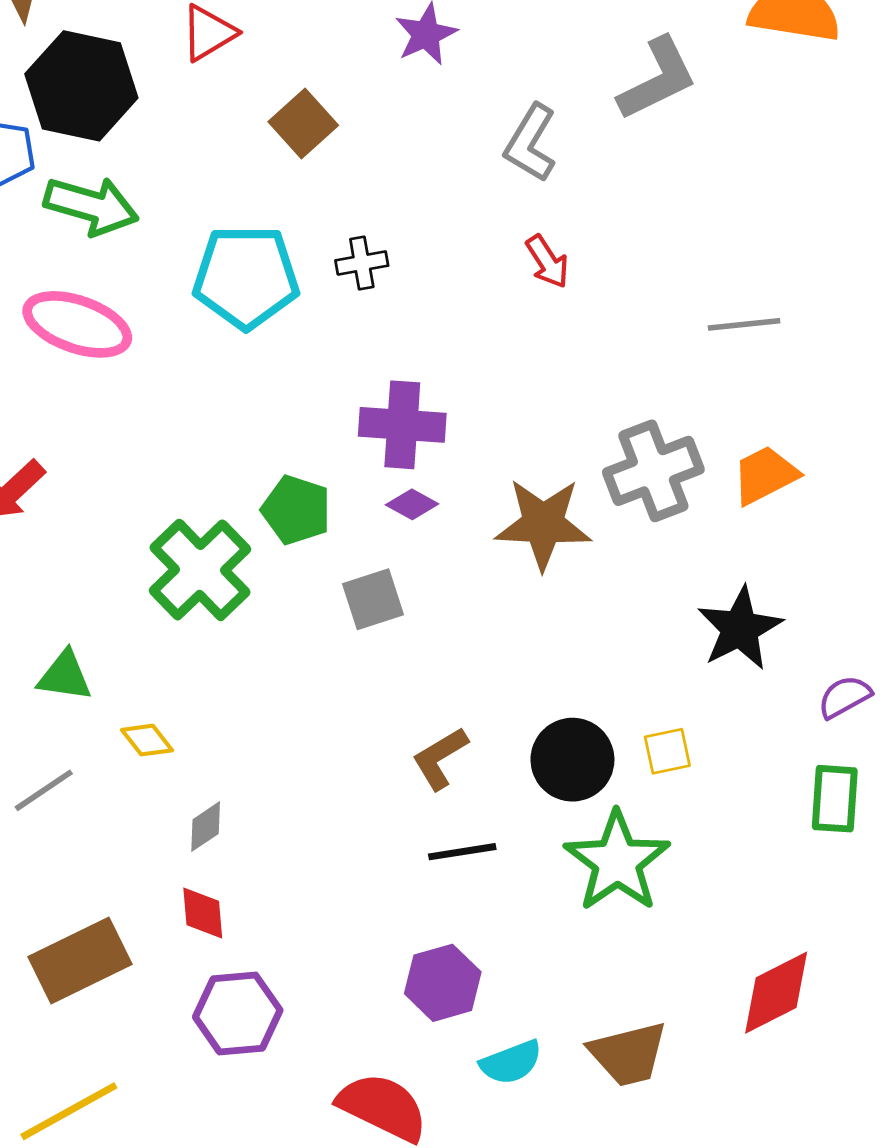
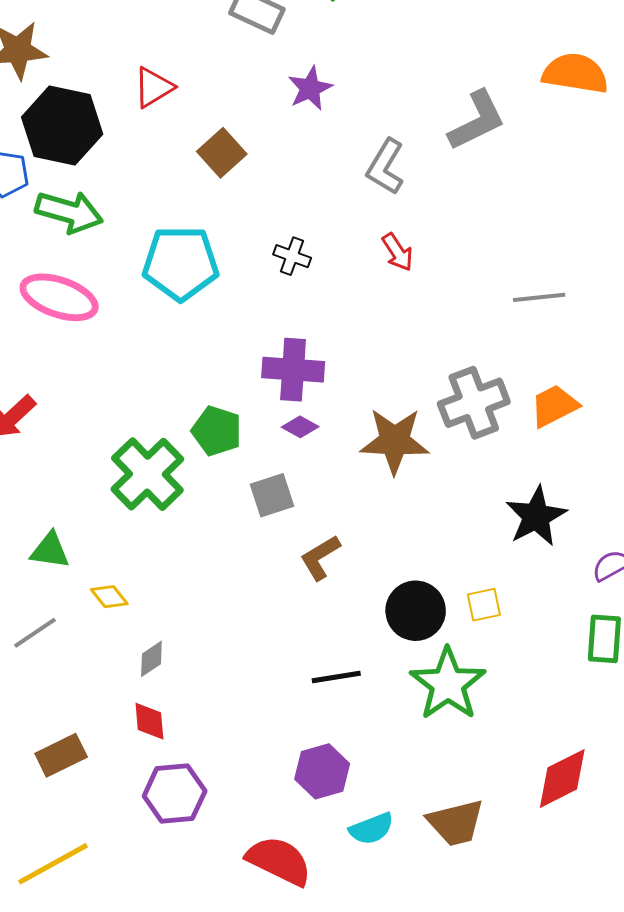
black cross: (362, 263) -> (292, 256), moved, turned 30
brown L-shape: (440, 758) -> (320, 557), moved
brown rectangle: (80, 961) -> (61, 755), size x0.7

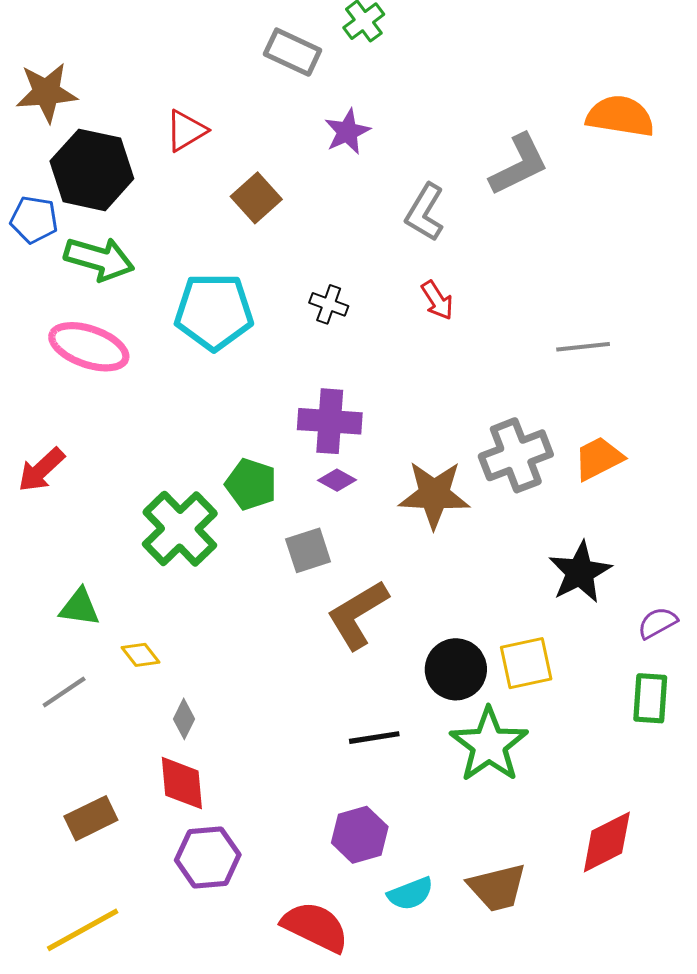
brown L-shape: (320, 557) -> (358, 615), size x1.5
yellow square: (484, 605) -> (526, 663), size x1.5
gray diamond: (151, 659) -> (184, 719), turned -30
red diamond: (149, 721) -> (182, 783), size x1.4

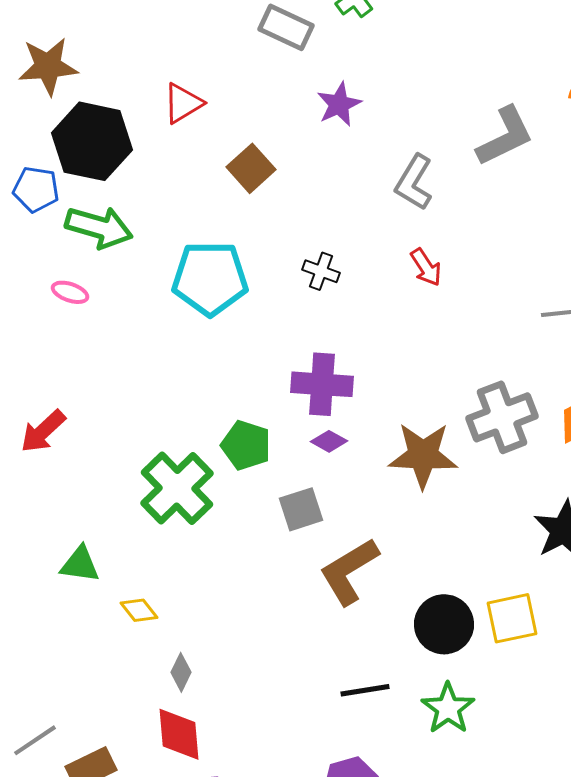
pink ellipse: (89, 347) -> (70, 292), moved, size x0.5
gray line: (64, 692) -> (35, 740), moved
green star: (489, 745) -> (448, 708), moved, size x0.7

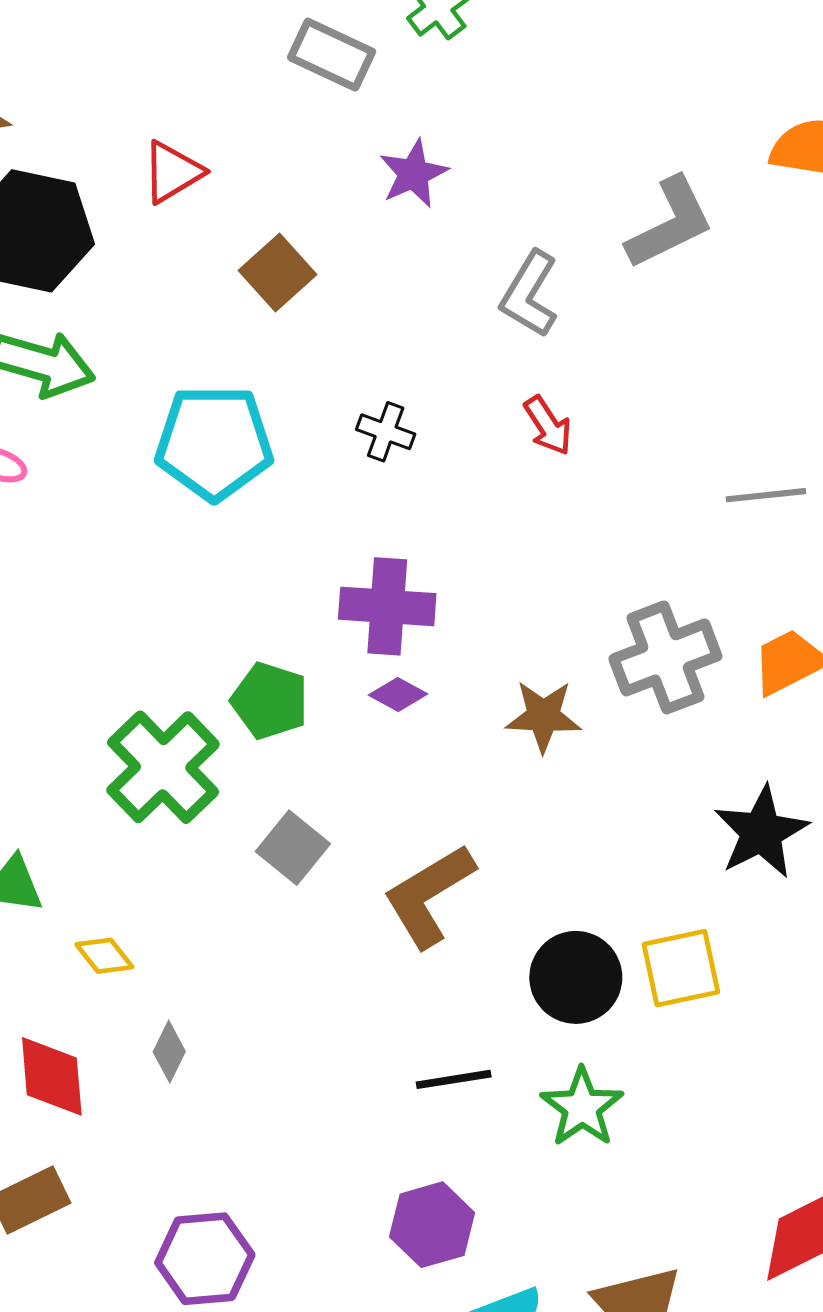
brown star: (423, 455) -> (543, 716), size x0.7
gray square: (301, 509) -> (293, 848), moved, turned -33
red diamond: (179, 734) -> (52, 1076), moved

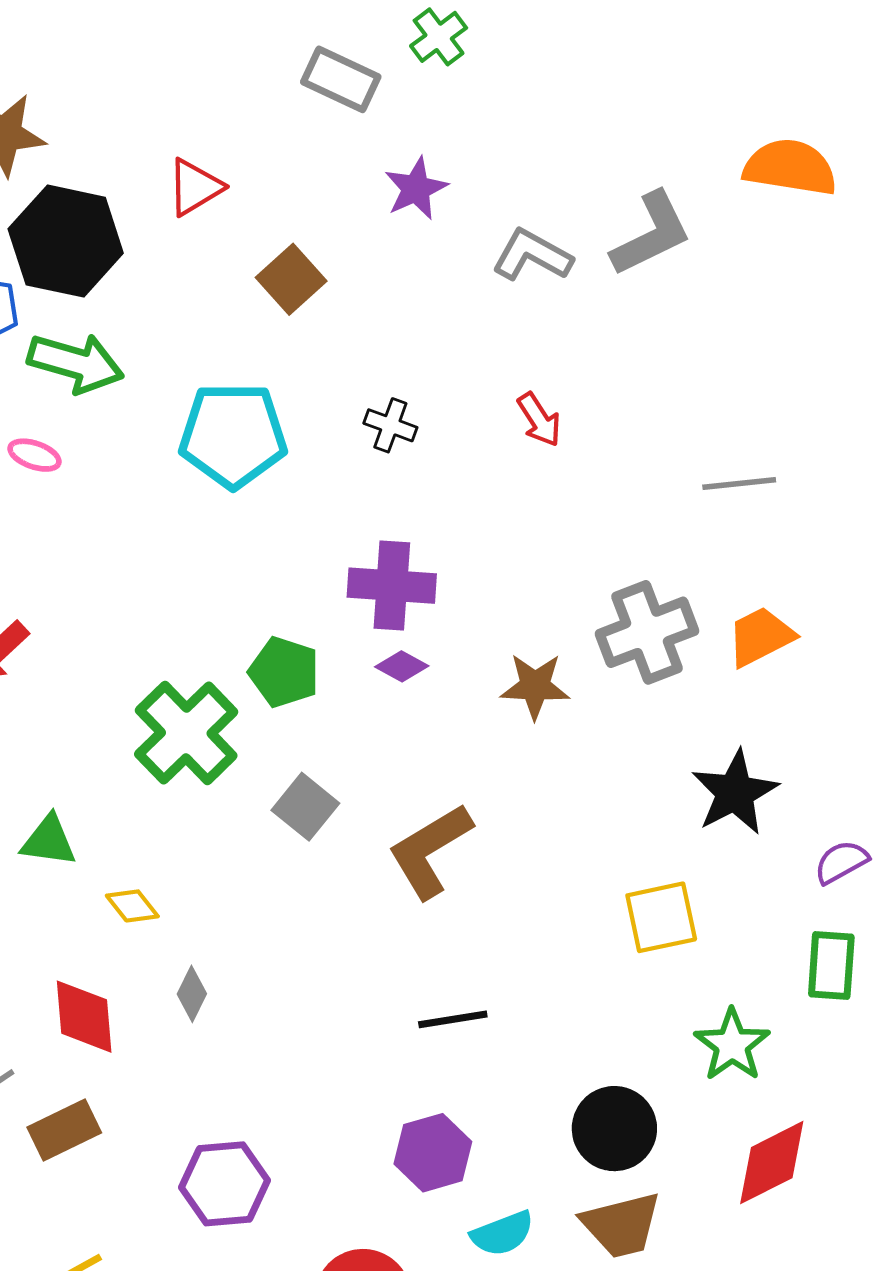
gray L-shape: (529, 294) -> (532, 255), moved, turned 88
black circle: (576, 977) -> (614, 1129), moved
green star: (582, 1107) -> (732, 1045), moved

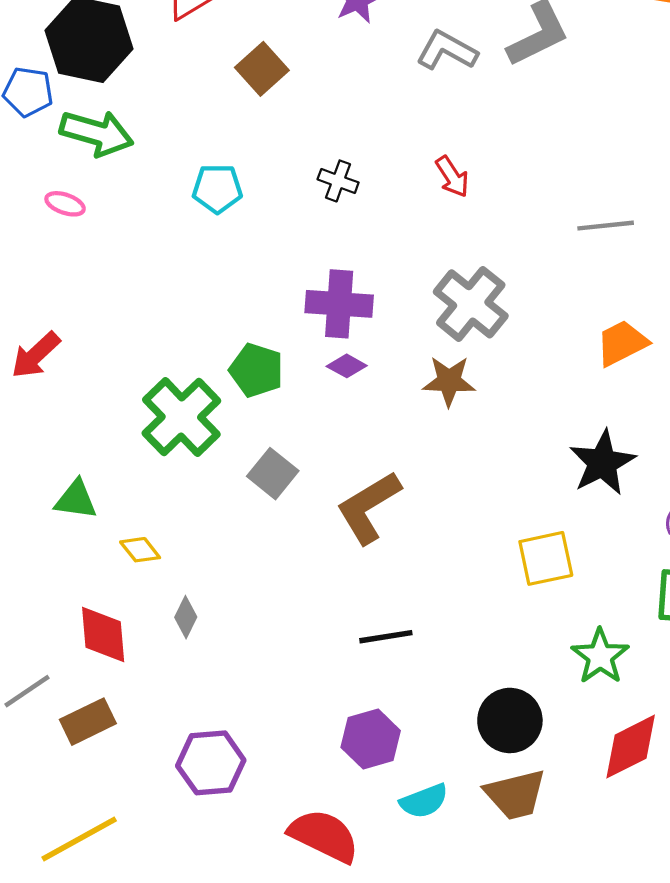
cyan pentagon: (233, 435) -> (217, 189), size x0.6
gray cross: (647, 632) -> (471, 304), moved, turned -30

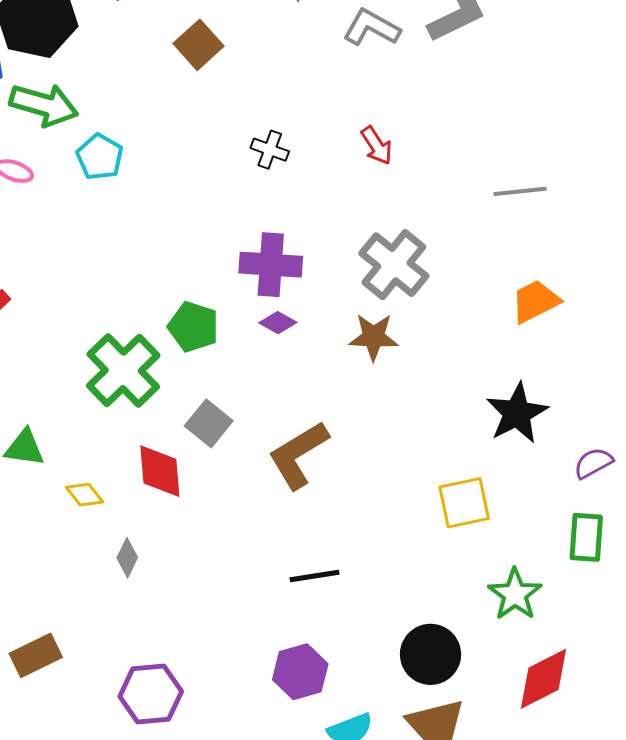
cyan pentagon: (217, 189) -> (100, 157), moved, turned 30
red diamond: (103, 635) -> (160, 471), moved

